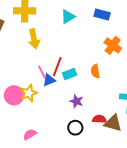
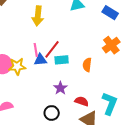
red semicircle: (99, 119) -> (82, 101), moved

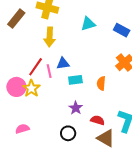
red line: (52, 49) -> (36, 67), moved
blue triangle: (40, 60) -> (63, 63), moved
yellow star: (17, 66) -> (31, 88), turned -30

